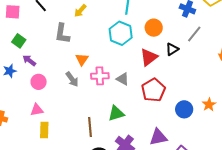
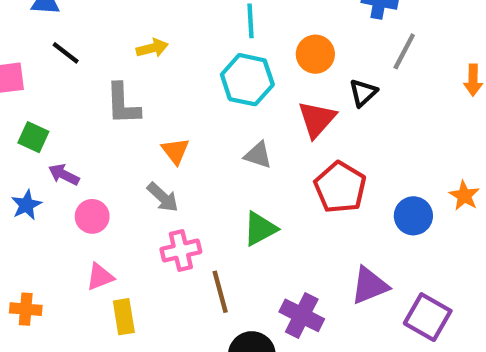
yellow arrow: (80, 11) -> (152, 48), turned -136
pink cross: (100, 76) -> (181, 251), moved
gray triangle: (123, 79) -> (258, 155), moved
green triangle: (116, 113) -> (260, 229), moved

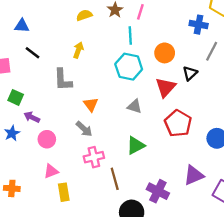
yellow arrow: (152, 48) -> (78, 50), turned -56

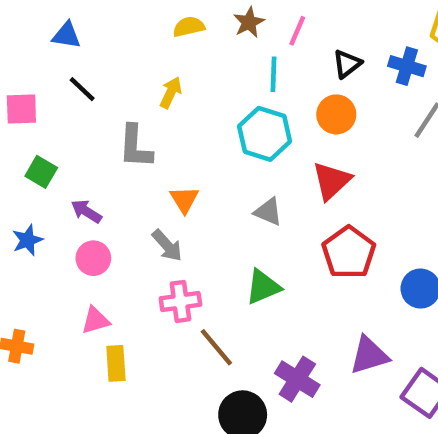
black triangle: (190, 73) -> (347, 64), moved
purple arrow: (32, 117) -> (86, 211), moved
brown line: (115, 179) -> (216, 347), turned -30

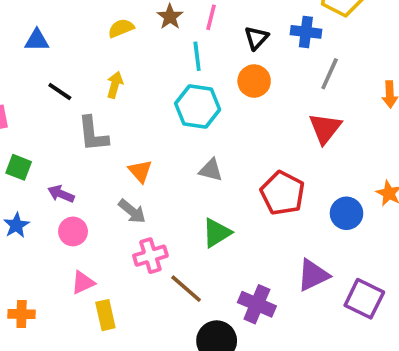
blue triangle: (66, 35) -> (37, 40), moved
black line: (82, 89) -> (60, 92), moved
red triangle: (331, 181) -> (325, 128), moved

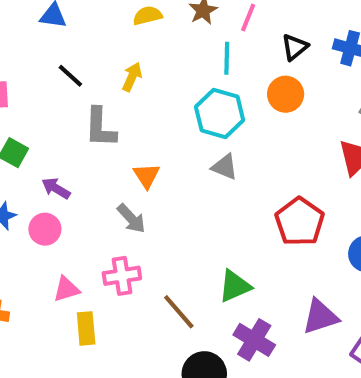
gray triangle: (211, 170) -> (225, 167), moved
pink circle: (73, 231) -> (45, 229), moved
green triangle: (217, 233) -> (235, 286), moved
pink cross: (150, 256) -> (122, 276), moved

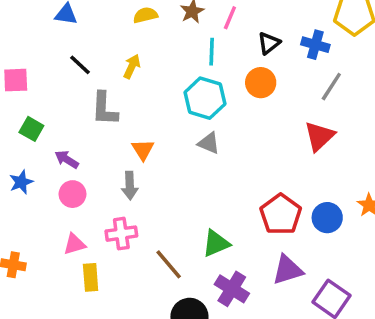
gray arrow: (131, 218) -> (130, 185), turned 40
red pentagon: (300, 222) -> (281, 214), moved
pink circle: (45, 229) -> (73, 194), moved

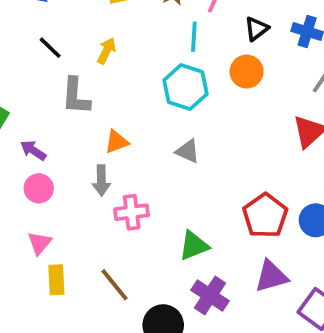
gray triangle: (209, 143) -> (188, 151), moved
orange triangle: (143, 150) -> (117, 142), turned 40
pink cross: (121, 234) -> (132, 212), moved
pink triangle: (74, 244) -> (40, 243), turned -35
brown line: (169, 264) -> (115, 285), moved

